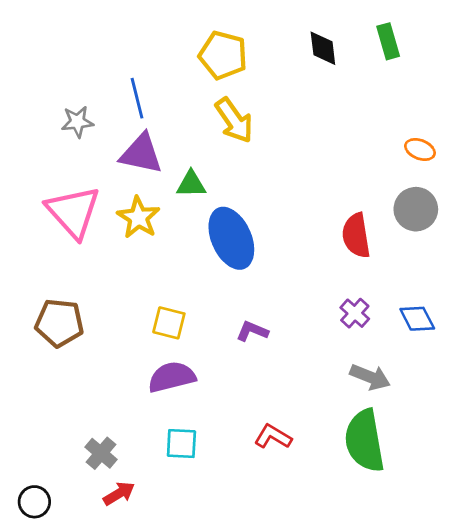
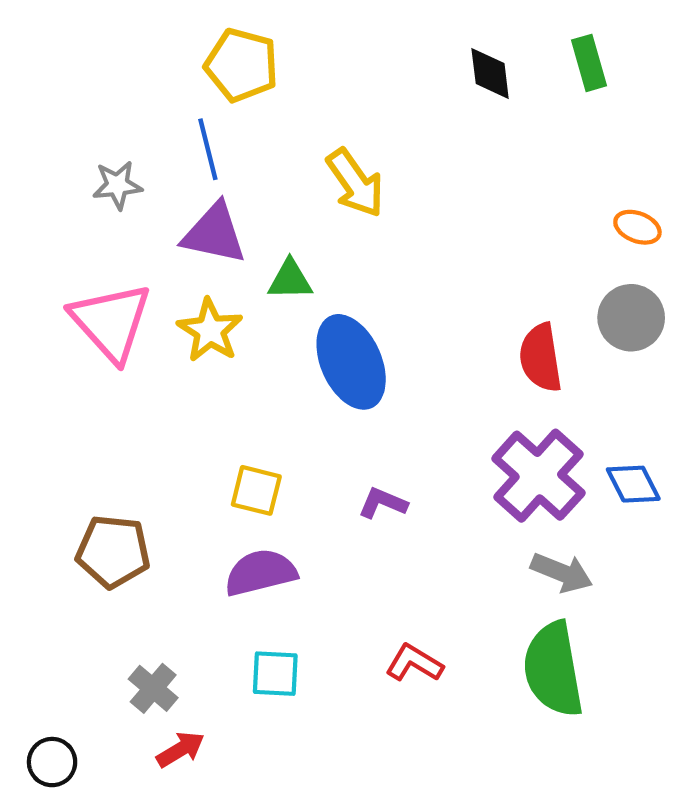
yellow pentagon: (223, 55) -> (242, 65), moved
purple cross: (355, 313) -> (538, 476), size x2.0
brown pentagon: (59, 323) -> (113, 551), moved

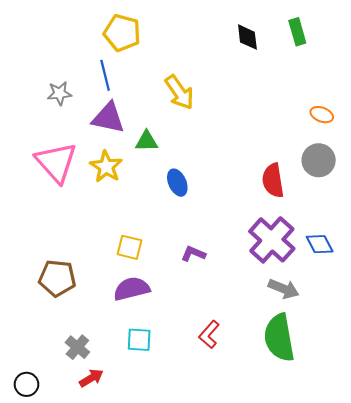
blue ellipse: (351, 362) -> (177, 183), size x0.6
red L-shape: (414, 663) -> (209, 334), turned -80

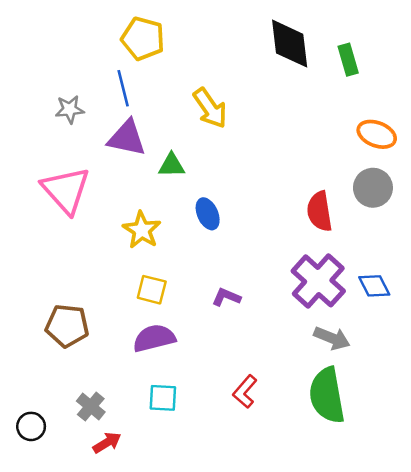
green rectangle: (297, 32) -> (348, 60), moved
black diamond: (247, 37) -> (290, 44), size x1.6
orange ellipse: (322, 115) -> (377, 134), size x1.4
yellow star: (106, 167) -> (142, 230), moved
black circle: (26, 384) -> (31, 426), moved

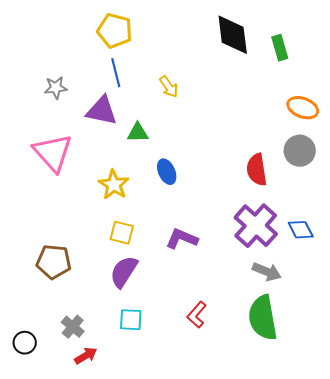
blue line: (123, 88) -> (116, 73), moved
yellow arrow: (210, 108) -> (169, 87), size x0.7
purple L-shape: (226, 297) -> (182, 239), size x1.4
purple semicircle: (154, 338) -> (124, 272), turned -44

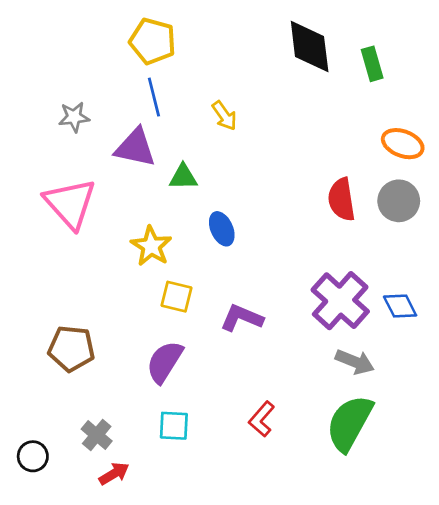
red semicircle: (257, 170) -> (342, 200), moved
yellow square: (122, 233) -> (177, 297), moved
green semicircle: (263, 318) -> (349, 423), turned 39

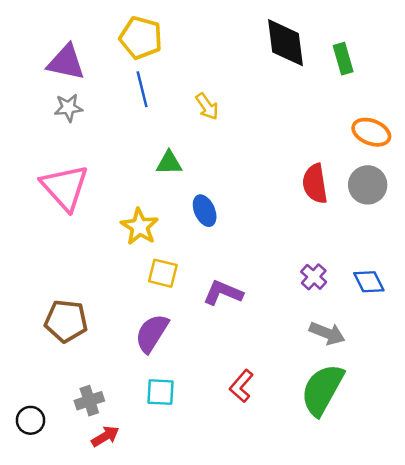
purple triangle: (135, 148) -> (66, 62), moved
purple cross: (340, 301) -> (314, 277), size x0.5
gray cross: (97, 435) -> (89, 401), turned 32

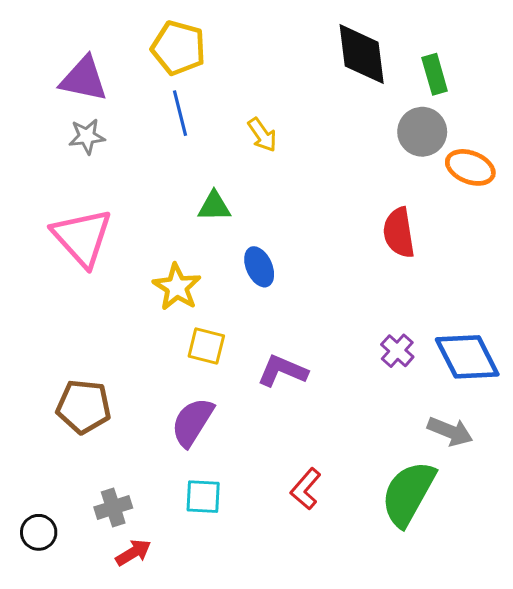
gray circle: (368, 185) -> (422, 132), moved
blue diamond: (369, 282) -> (467, 357), size x1.6
gray arrow: (327, 333) -> (450, 431), moved

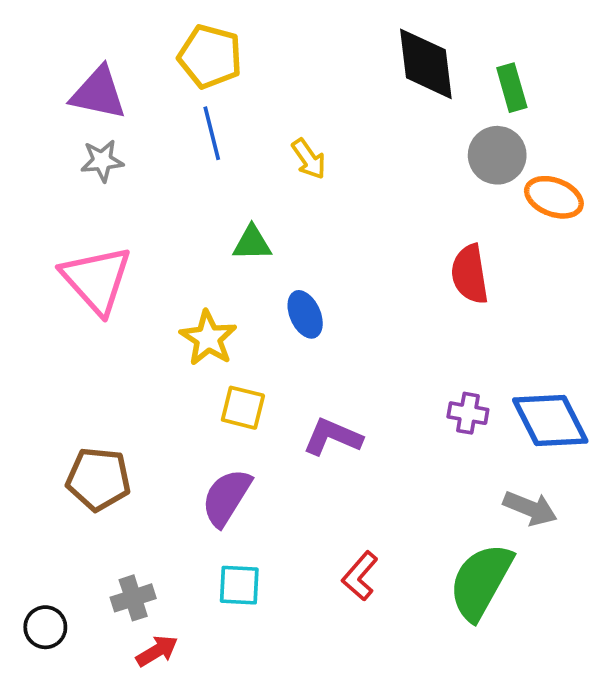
purple cross: (397, 351) -> (468, 413), turned -32

